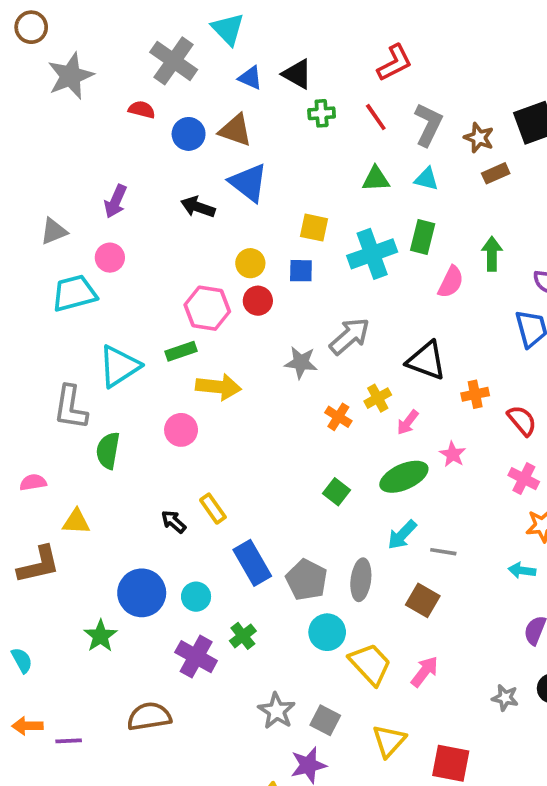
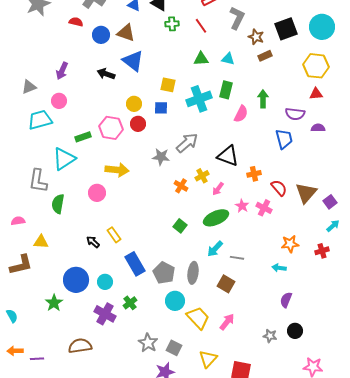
gray L-shape: (428, 125) -> (237, 18), moved
green rectangle: (181, 351) -> (83, 137), moved
pink cross: (524, 479) -> (264, 208), moved

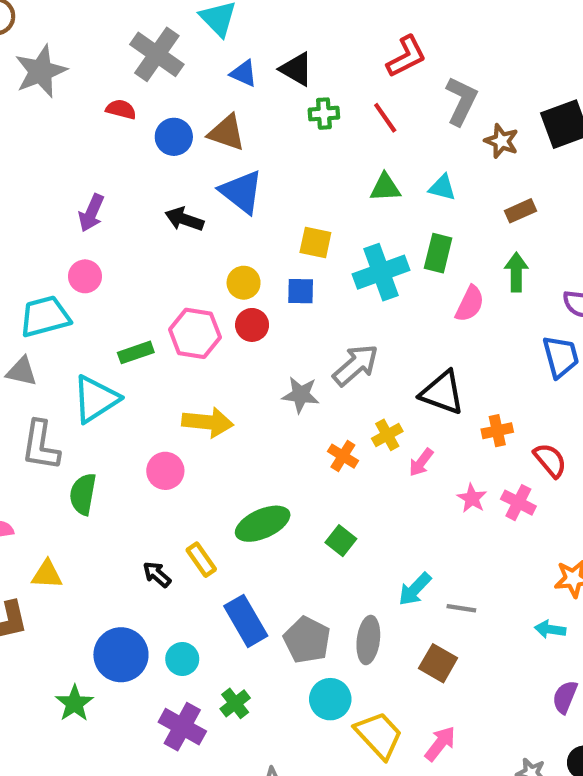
brown rectangle: (265, 56) -> (521, 211), moved
gray triangle: (29, 87) -> (22, 371), moved, turned 35
green ellipse: (216, 218) -> (263, 524), moved

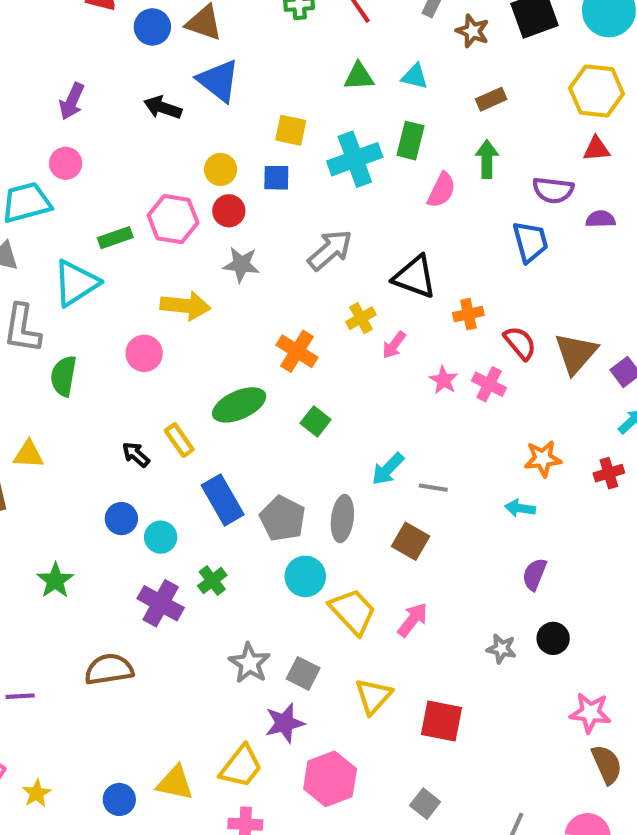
gray star: (301, 395) -> (241, 264), moved
orange cross: (343, 456) -> (297, 351), moved, size x1.4
blue circle: (121, 655) -> (121, 519), moved, size x0.6

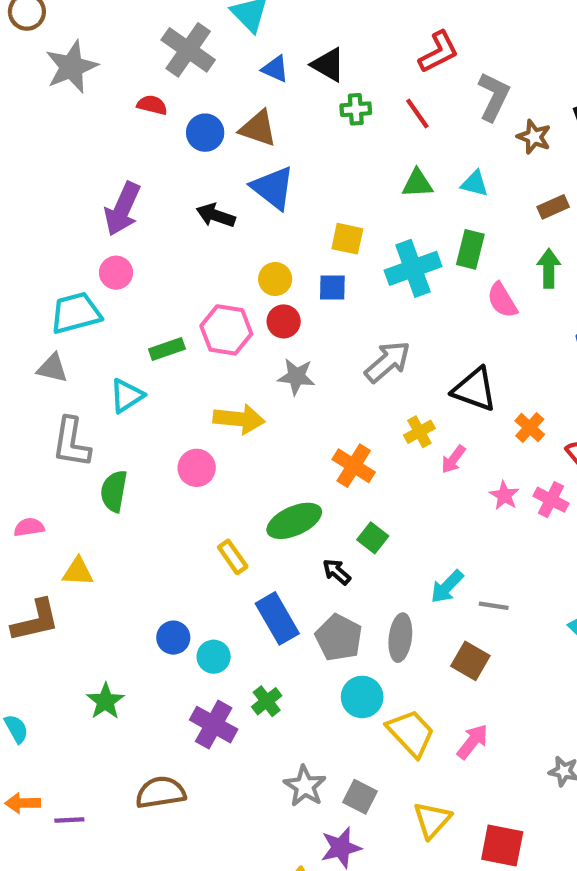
purple arrow: (72, 101) -> (122, 209), size x1.4
pink semicircle: (442, 190) -> (502, 300), turned 123
cyan triangle: (76, 283) -> (127, 396), size x0.7
orange cross: (468, 314) -> (530, 428), turned -36
black arrow: (136, 455) -> (337, 572), moved

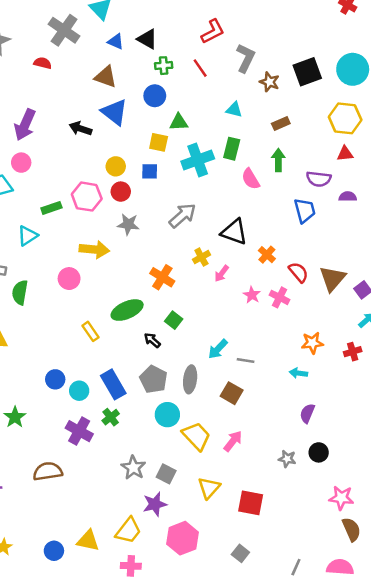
blue circle: (205, 133) -> (155, 96), moved
green triangle: (417, 184) -> (179, 122), moved
blue rectangle: (277, 618) -> (113, 384), moved

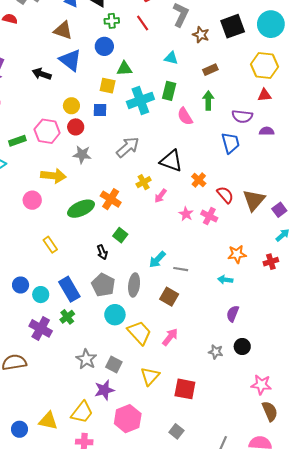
green ellipse: (127, 310) -> (81, 209), moved
black arrow: (152, 340) -> (102, 252), turned -152

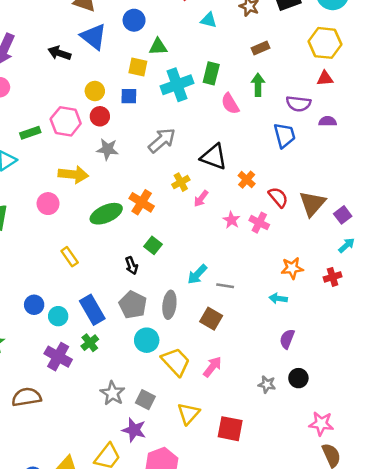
cyan triangle: (171, 58) -> (209, 20), moved
purple star: (104, 390) -> (134, 430), turned 30

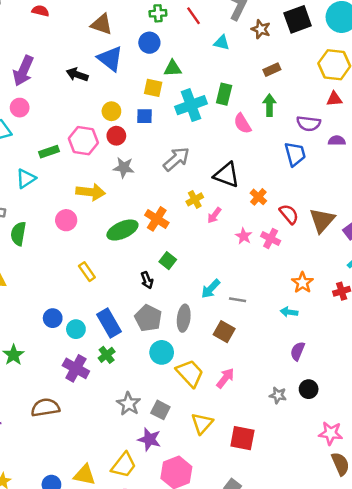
orange star: (292, 268) -> (302, 283), turned -30

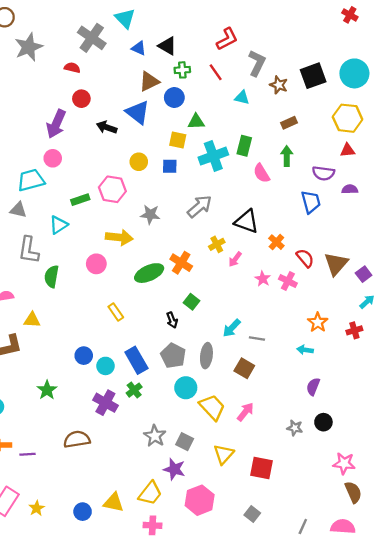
brown triangle: (102, 24) -> (149, 81), moved, turned -45
red circle: (116, 136) -> (81, 99), moved

